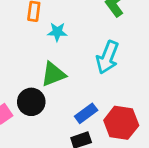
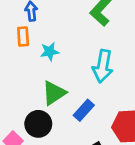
blue rectangle: (86, 113) -> (84, 110), moved

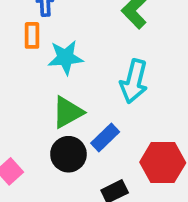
cyan star: (50, 52) -> (65, 58), size x1.4
black circle: (38, 124) -> (68, 154), moved

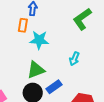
cyan arrow: (134, 81) -> (74, 59), size x0.6

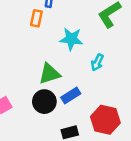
cyan star: (39, 40) -> (71, 39), moved

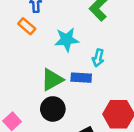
orange rectangle: (36, 18) -> (27, 26), turned -49
blue rectangle: (71, 95) -> (81, 78), moved, turned 48

